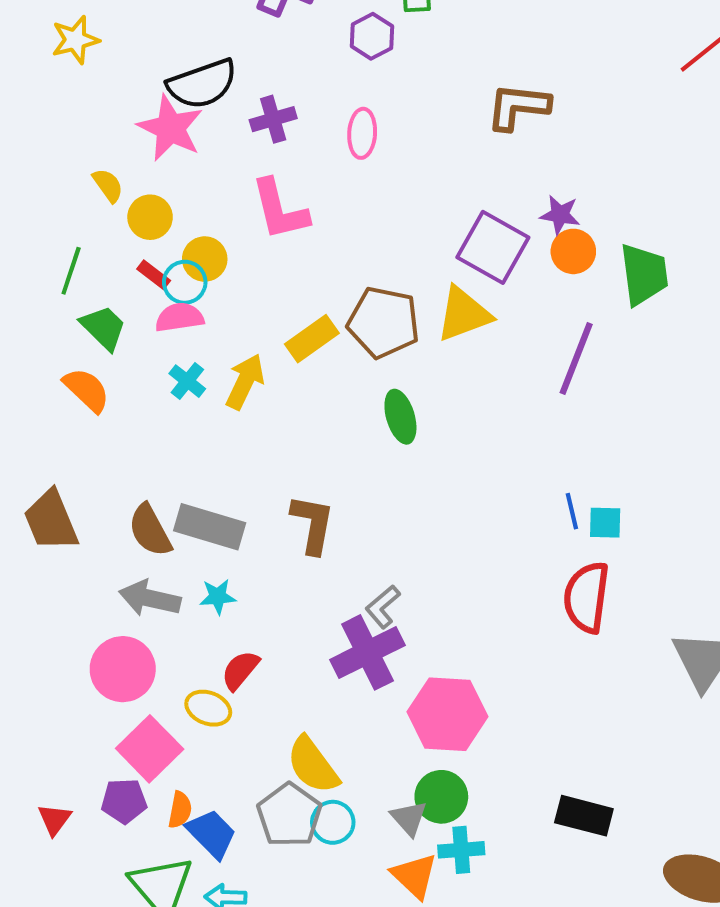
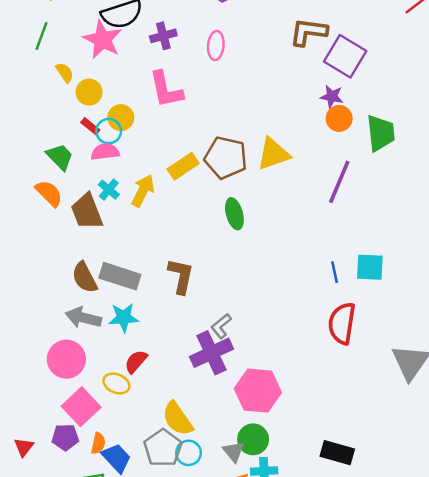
purple square: (493, 247) -> (345, 56), moved
green line: (71, 271) -> (41, 36), moved
brown trapezoid: (51, 521) -> (87, 212), moved
cyan square: (605, 523) -> (370, 267), moved, size x1.4
cyan star: (218, 597) -> (124, 318), size x1.4

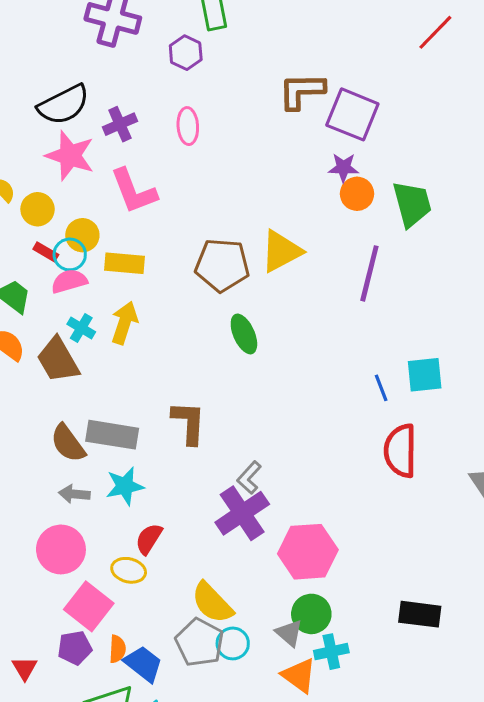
pink star: (102, 40) -> (70, 155), moved
yellow rectangle: (183, 166) -> (124, 263), moved, turned 48
gray arrow: (83, 318) -> (74, 494), size x0.7

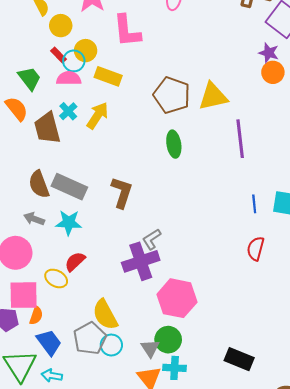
purple line: (369, 273) -> (240, 139), moved, turned -36
red semicircle: (400, 451) -> (256, 249), size x0.7
pink square: (89, 606) -> (24, 295), turned 36
orange semicircle: (117, 649) -> (36, 316), moved

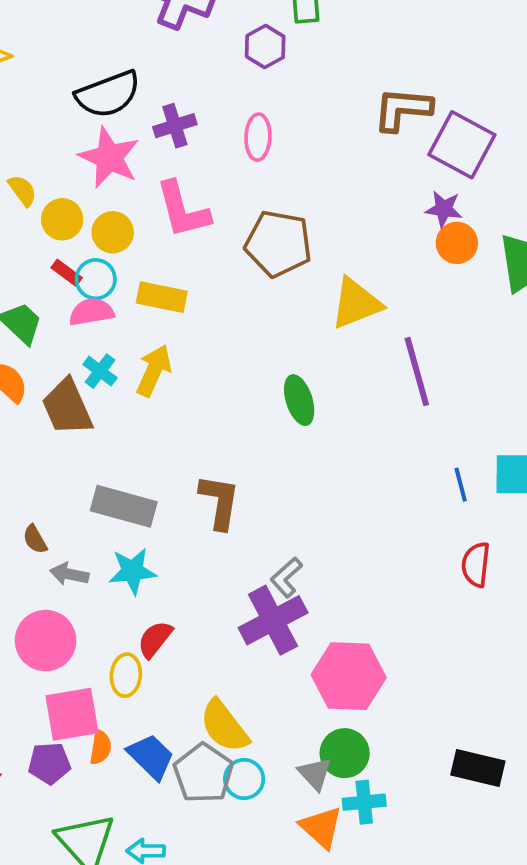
yellow circle: (86, 51) -> (113, 232), moved
brown pentagon: (172, 95) -> (278, 244), moved
brown semicircle: (39, 184) -> (35, 539), moved, size x0.6
yellow ellipse: (56, 278) -> (126, 675), turned 75
blue trapezoid: (49, 342) -> (151, 757), moved

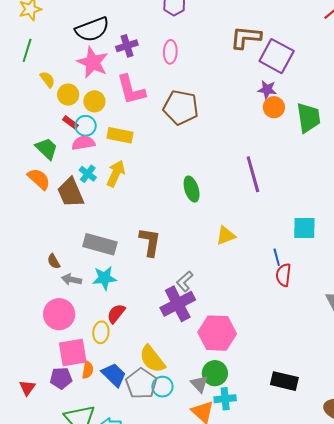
yellow triangle: (356, 303) -> (226, 236), moved, size x0.7
blue line: (461, 485) -> (277, 257), moved

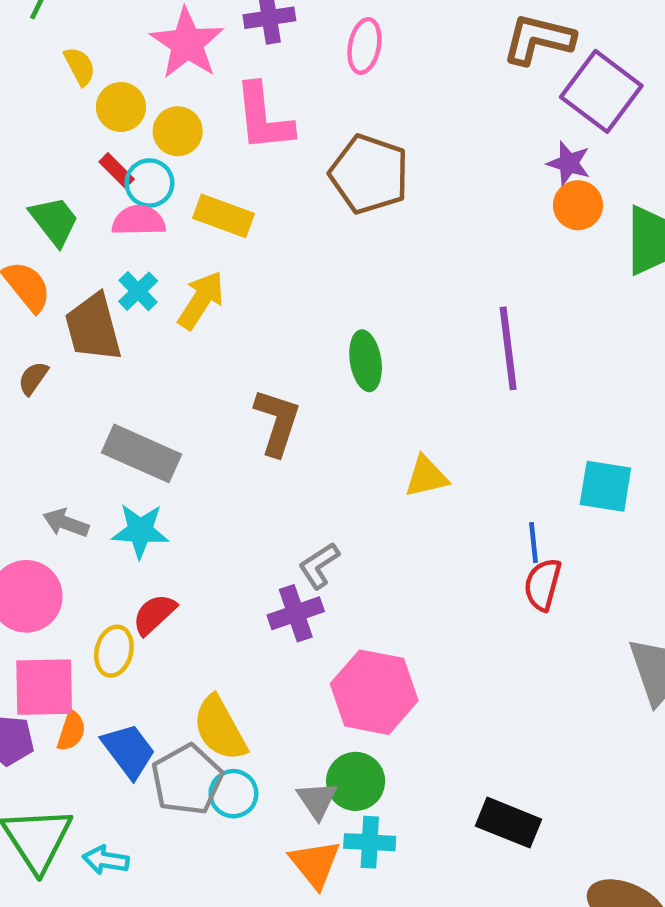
brown L-shape: (150, 242) -> (277, 422), moved
brown semicircle: (54, 261) -> (33, 378), moved, turned 56
purple cross: (178, 304) -> (296, 613), size x0.7

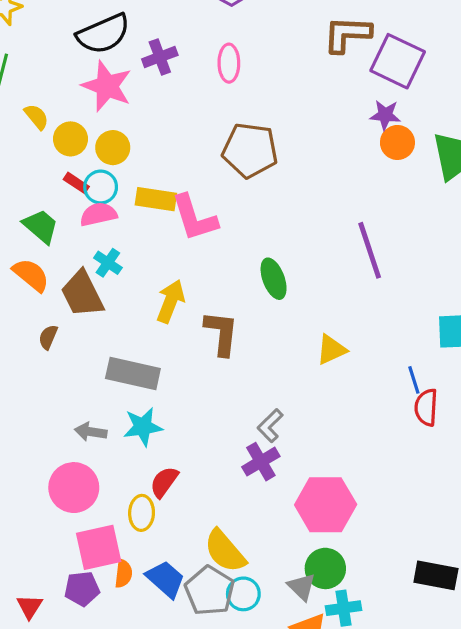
pink L-shape: (263, 117) -> (194, 218), moved
yellow arrow: (201, 300) -> (171, 301), moved

